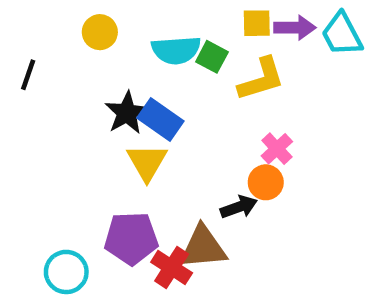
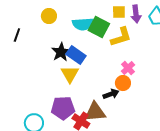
purple arrow: (295, 28) -> (136, 14), turned 84
green square: (212, 57) -> (99, 27), size x1.5

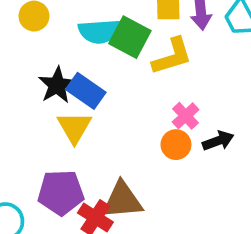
black arrow: (111, 94) -> (218, 141), moved

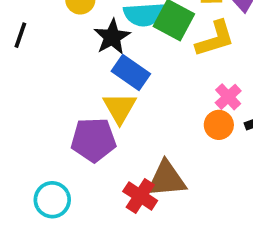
black star: (57, 85) -> (112, 37), moved
purple pentagon: (61, 193) -> (93, 140), moved

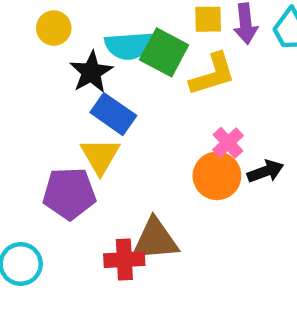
orange circle: (219, 125) -> (217, 176), size x1.4
red cross: (140, 196) -> (124, 260), turned -36

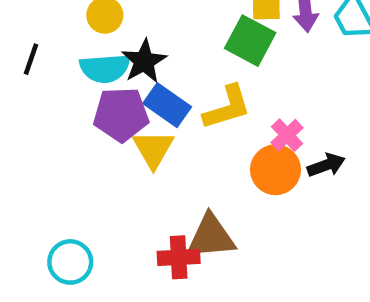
cyan semicircle: (129, 46) -> (105, 68), moved
green square: (164, 52) -> (250, 41), moved
yellow L-shape: (213, 74) -> (227, 107), moved
purple pentagon: (69, 193) -> (121, 114), moved

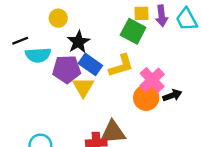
black line: (31, 59) -> (20, 41), turned 49
cyan semicircle: (105, 68) -> (38, 55), moved
pink cross: (287, 135) -> (152, 80), size x1.5

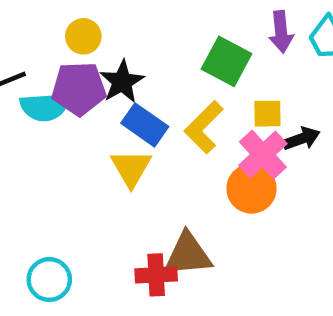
yellow square: (141, 13) -> (267, 114), moved
yellow L-shape: (121, 66) -> (204, 127), turned 152
purple pentagon: (67, 69) -> (79, 89), moved
black arrow: (172, 95) -> (301, 139), moved

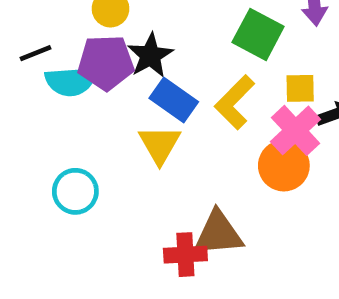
cyan circle: (49, 279) -> (75, 191), moved

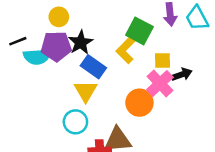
yellow L-shape: (235, 102) -> (127, 49), moved
orange circle: (284, 166) -> (139, 103), moved
cyan circle: (75, 191) -> (75, 122), moved

